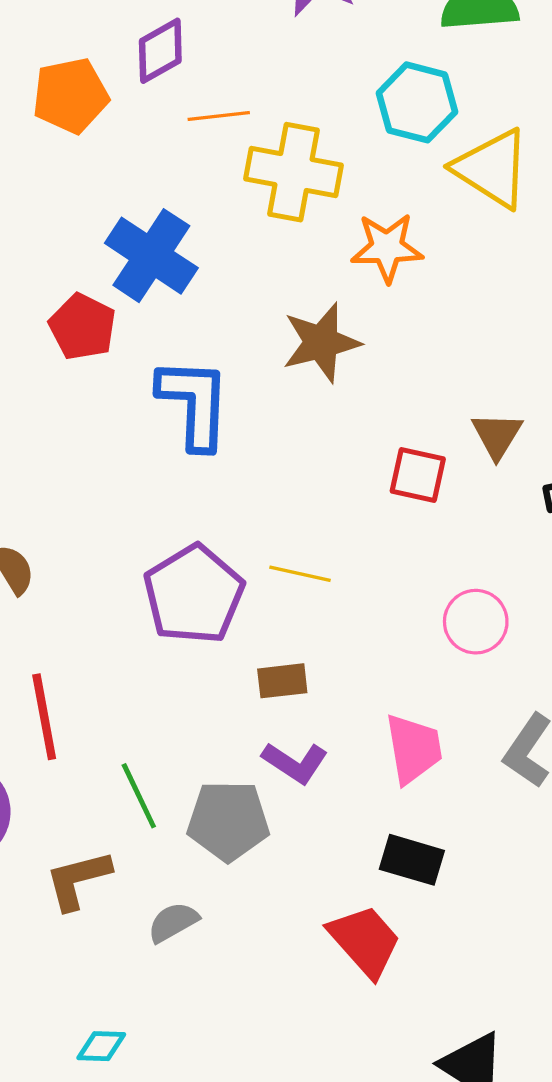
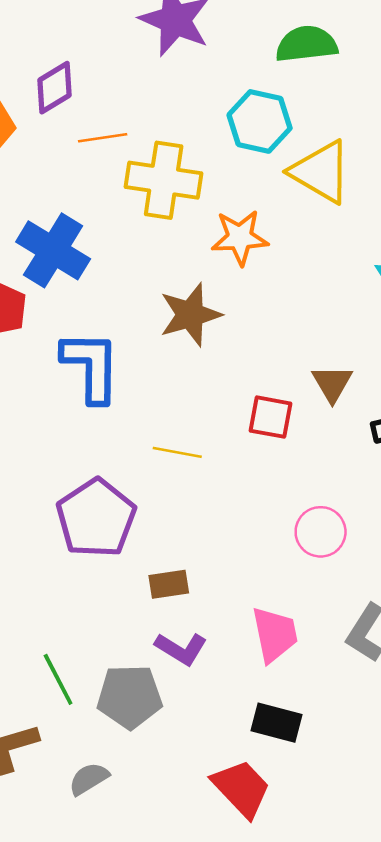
yellow line: (300, 574) -> (177, 452), moved

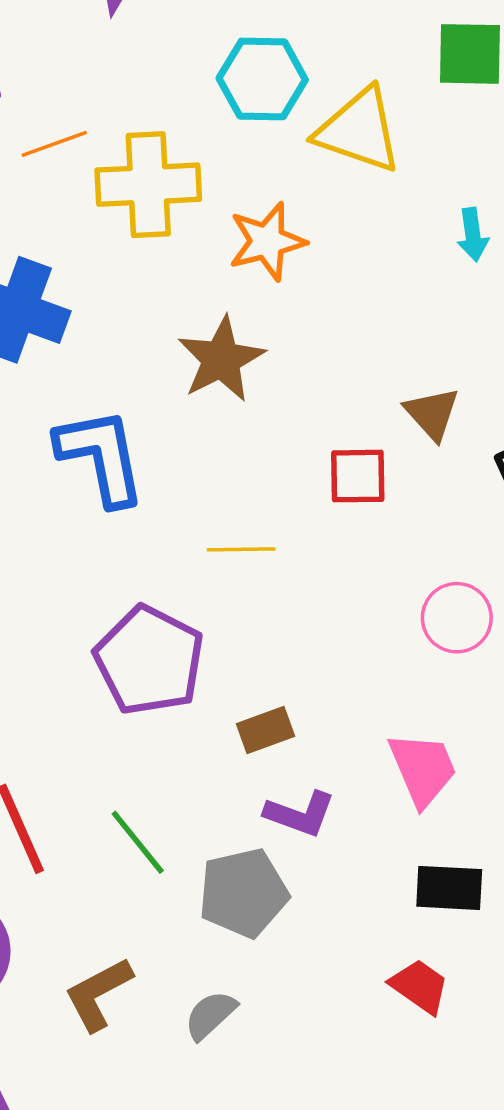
green line: (58, 679) -> (138, 842), moved
red trapezoid: (241, 788) -> (420, 986), size x0.7

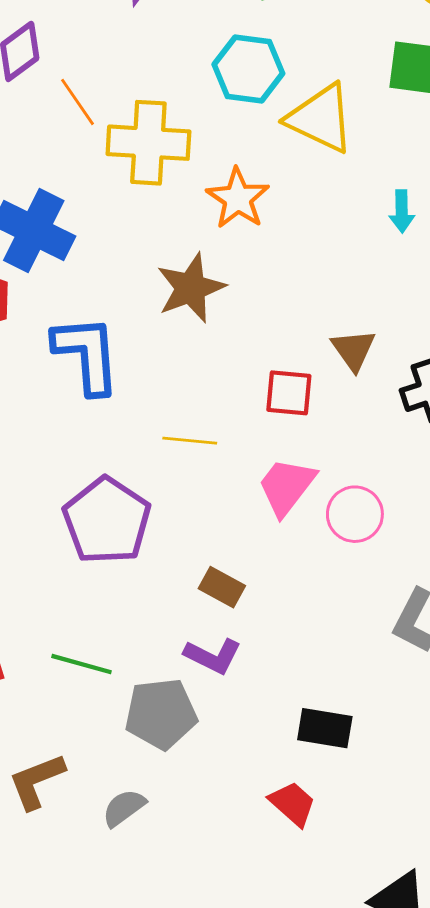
orange line: (54, 144) -> (77, 102), turned 69
orange star: (267, 241) -> (238, 198), turned -30
brown rectangle: (266, 730) -> (222, 587), moved, turned 42
pink trapezoid: (423, 769) -> (286, 486), moved, turned -126
green line: (138, 842) -> (81, 664), turned -42

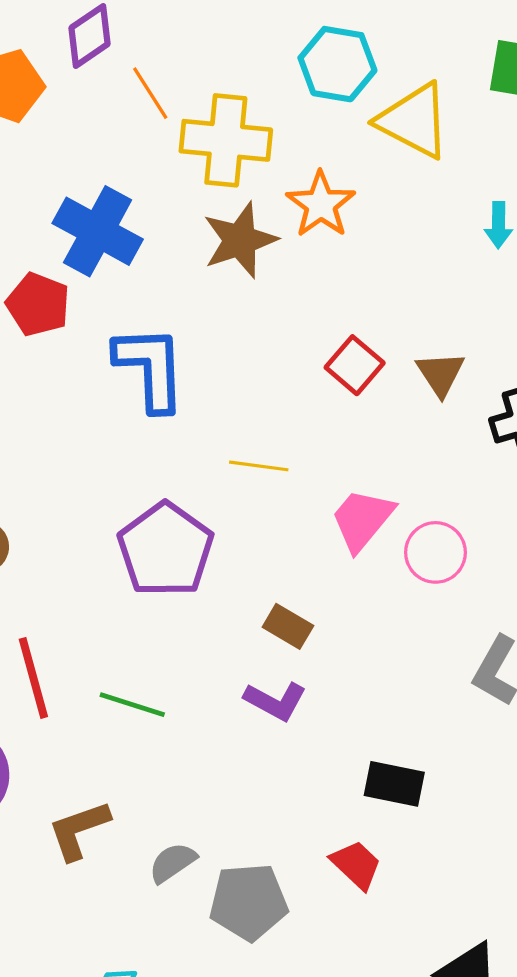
brown star: (191, 288) -> (240, 240), moved
red square: (289, 393) -> (355, 365), moved, turned 33
gray pentagon: (161, 714) -> (249, 902), moved

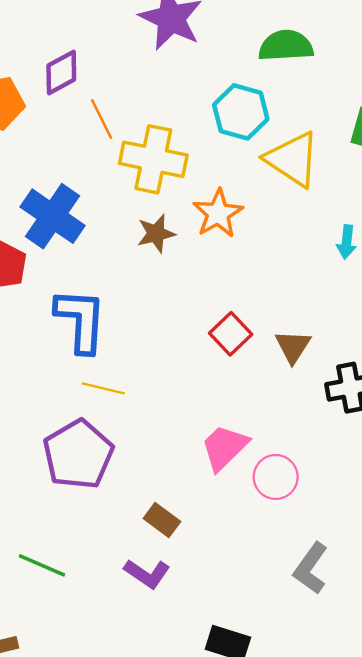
brown star: (240, 240) -> (156, 233), size x0.7
yellow line: (259, 466) -> (103, 388), moved

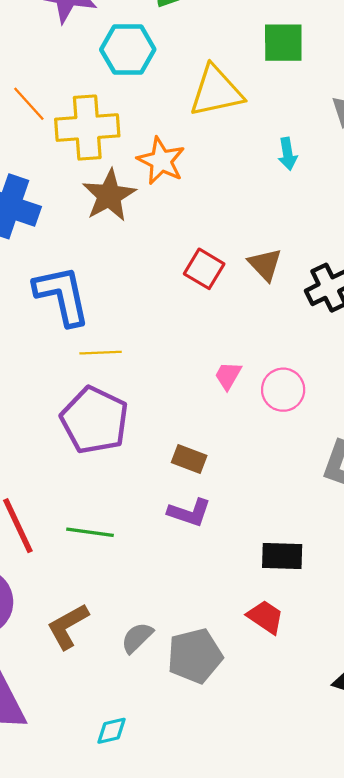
cyan hexagon: (241, 112) -> (128, 50), moved
yellow triangle: (293, 159) -> (216, 91), turned -30
brown star: (156, 233) -> (109, 195), size x1.4
pink trapezoid: (224, 447) -> (228, 376), size x0.6

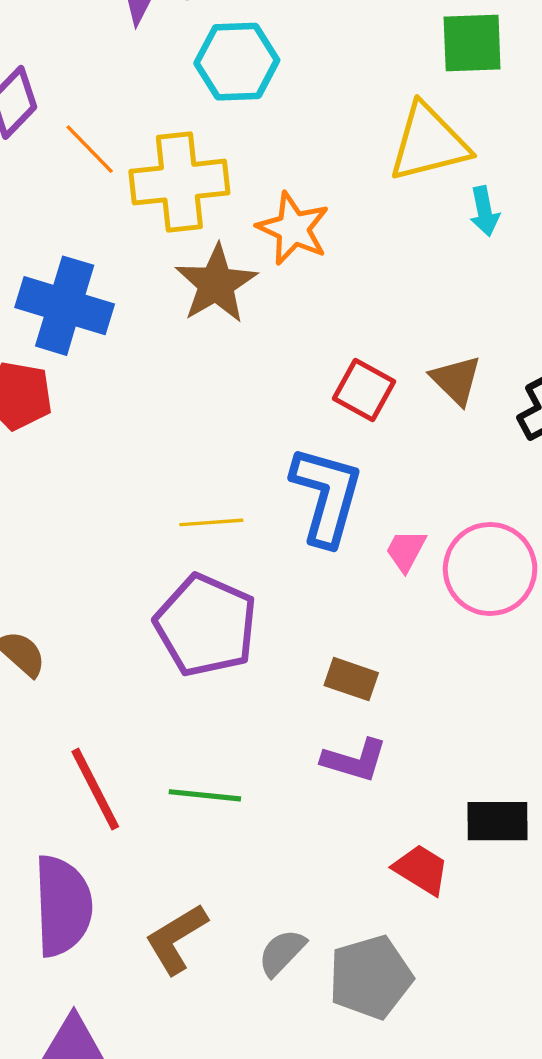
yellow triangle: (216, 91) -> (429, 143), moved
blue L-shape: (62, 295) -> (327, 496), moved, turned 30
pink circle: (283, 390) -> (490, 569), size x1.4
red trapezoid: (265, 617) -> (421, 870), moved

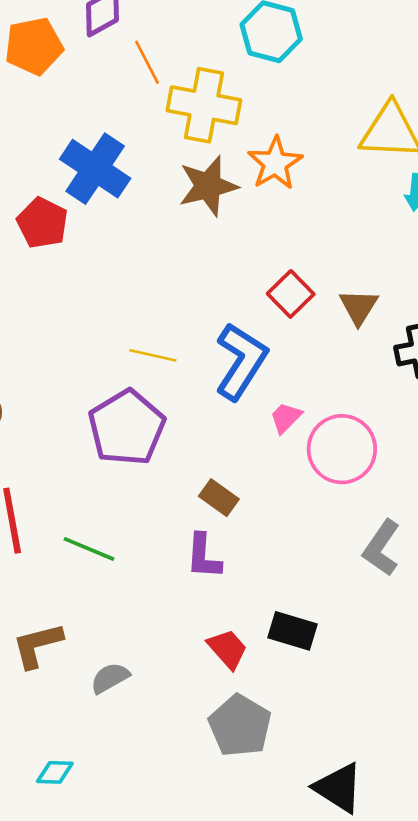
purple L-shape: (354, 760) -> (204, 556), turned 60
gray pentagon: (370, 977) -> (240, 726), moved, turned 30

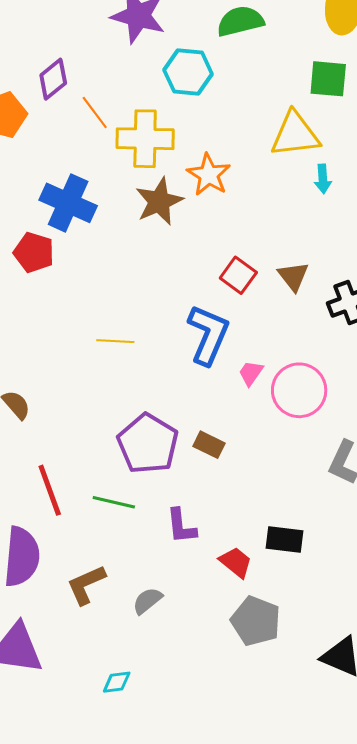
yellow line: (153, 355) -> (115, 341), moved
purple pentagon: (127, 428) -> (148, 444), moved
purple L-shape: (204, 556) -> (181, 526), moved

